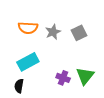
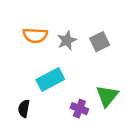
cyan rectangle: (28, 62) -> (50, 80), moved
purple cross: (63, 78) -> (79, 109), moved

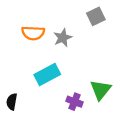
gray square: (100, 42) -> (96, 16), moved
black semicircle: (24, 109) -> (12, 102), moved

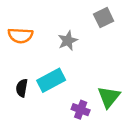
orange semicircle: (33, 33) -> (20, 35), moved
black semicircle: (12, 102) -> (22, 88), moved

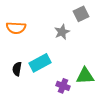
gray star: (68, 41) -> (62, 32), moved
green triangle: (109, 97) -> (85, 76), turned 48

